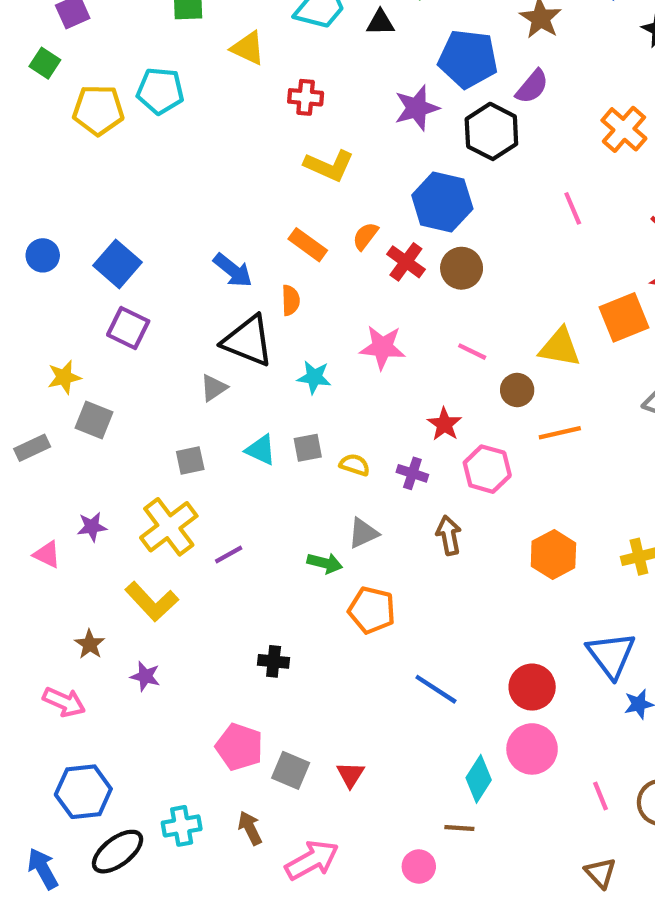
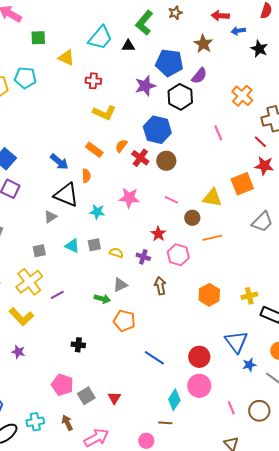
gray square: (291, 770) -> (86, 396), turned 36

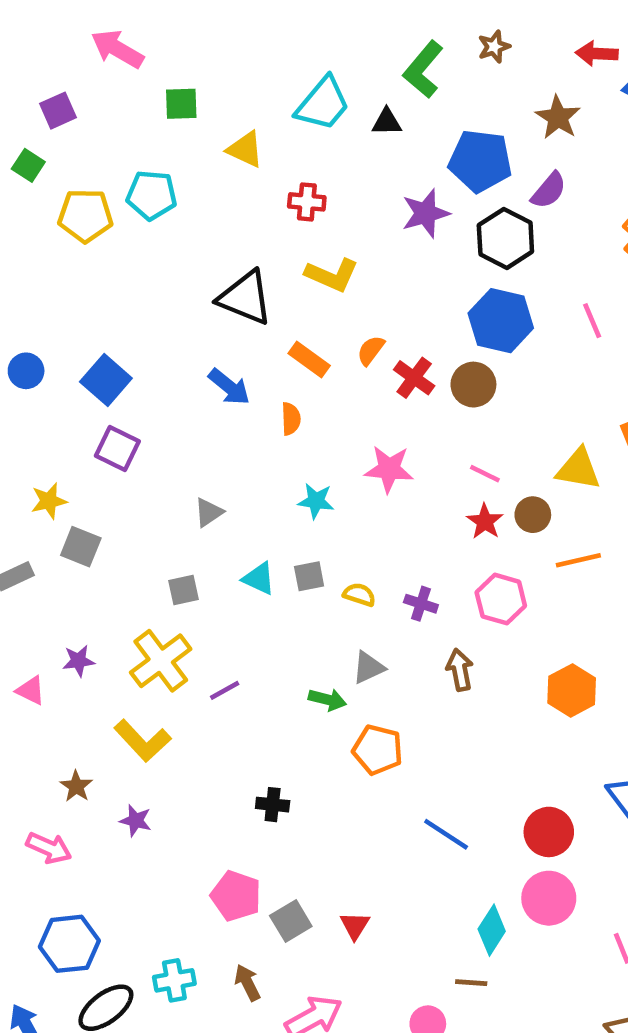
blue hexagon: (157, 130) -> (501, 321), moved
black triangle: (66, 195) -> (245, 298), moved
red star: (158, 234) -> (485, 521), moved

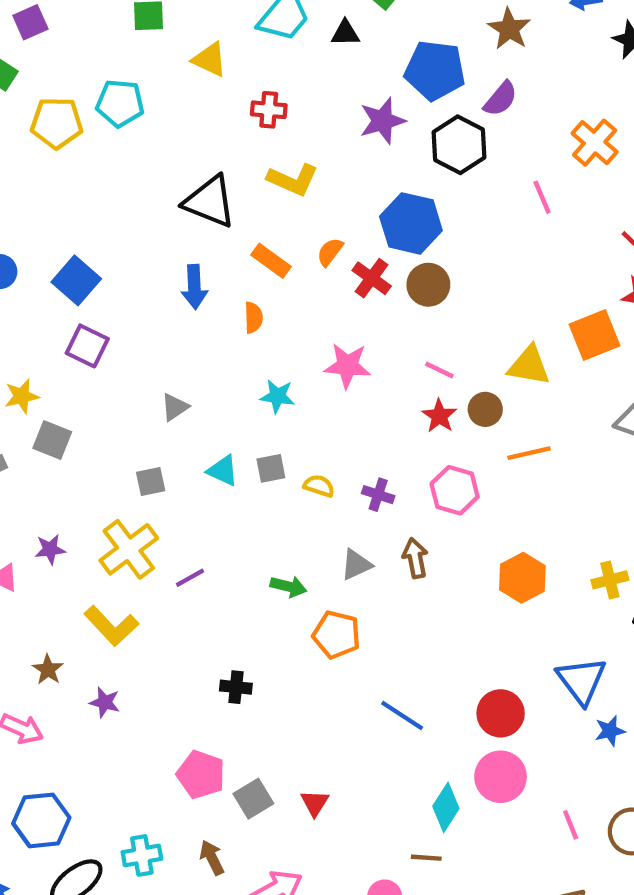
blue hexagon: (501, 321) -> (411, 223), moved
pink line: (592, 321) -> (542, 197), moved
blue arrow: (229, 387) -> (194, 287), turned 48
gray triangle: (368, 668) -> (356, 565), moved

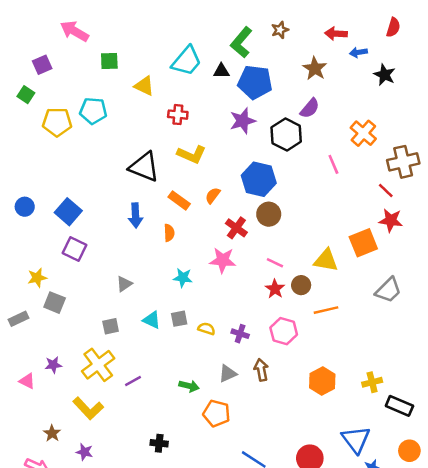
blue pentagon: (435, 70) -> (255, 82), moved
red cross: (372, 278) -> (236, 228), moved

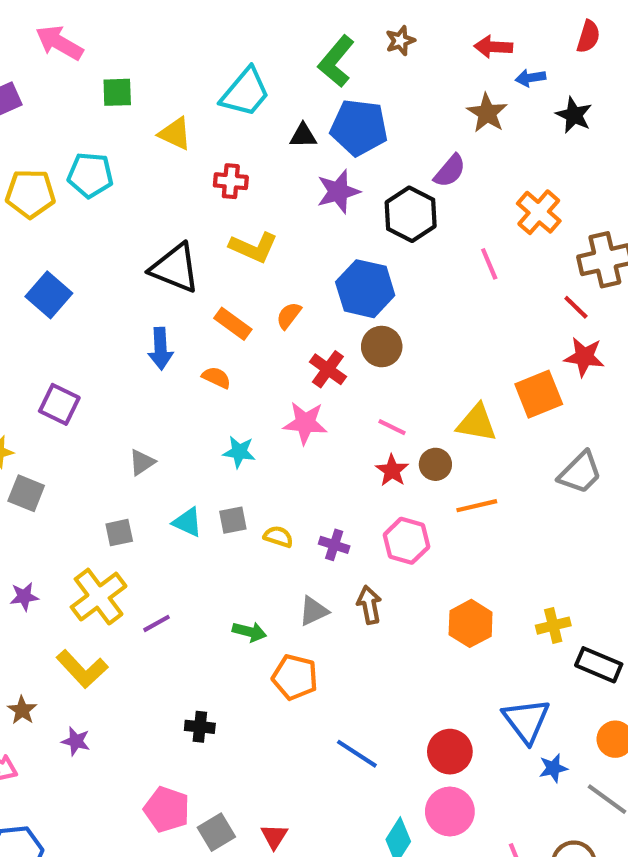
brown star: (315, 68) -> (487, 113), moved
black triangle: (221, 71) -> (303, 136), moved
blue square: (68, 212) -> (49, 295), moved
orange semicircle: (169, 233) -> (216, 378), turned -63

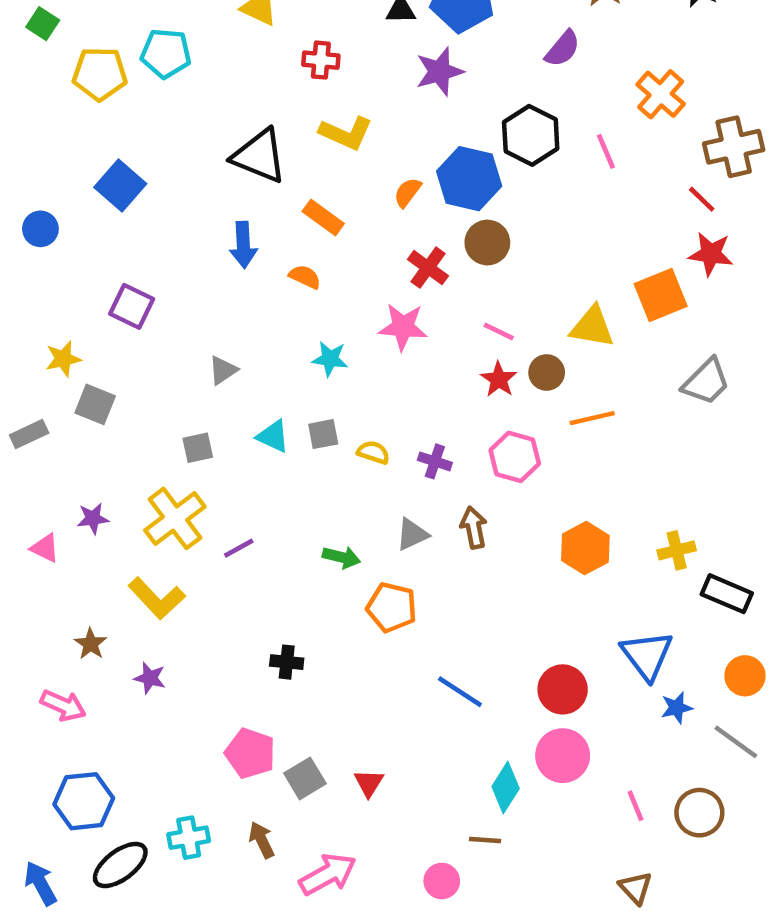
black hexagon: (411, 214) -> (531, 135), moved
orange semicircle: (289, 316) -> (408, 192), moved

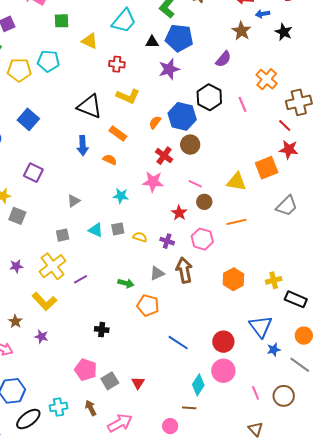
brown circle: (547, 373) -> (204, 202), moved
red star: (499, 379) -> (179, 213), moved
brown arrow: (474, 528) -> (184, 270), size x1.4

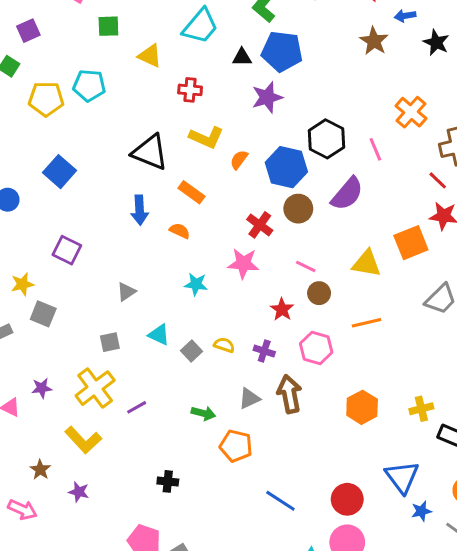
purple semicircle: (223, 59) -> (347, 194), moved, size x1.4
orange semicircle: (155, 122) -> (239, 160), moved
gray square: (118, 229) -> (191, 351), moved, turned -32

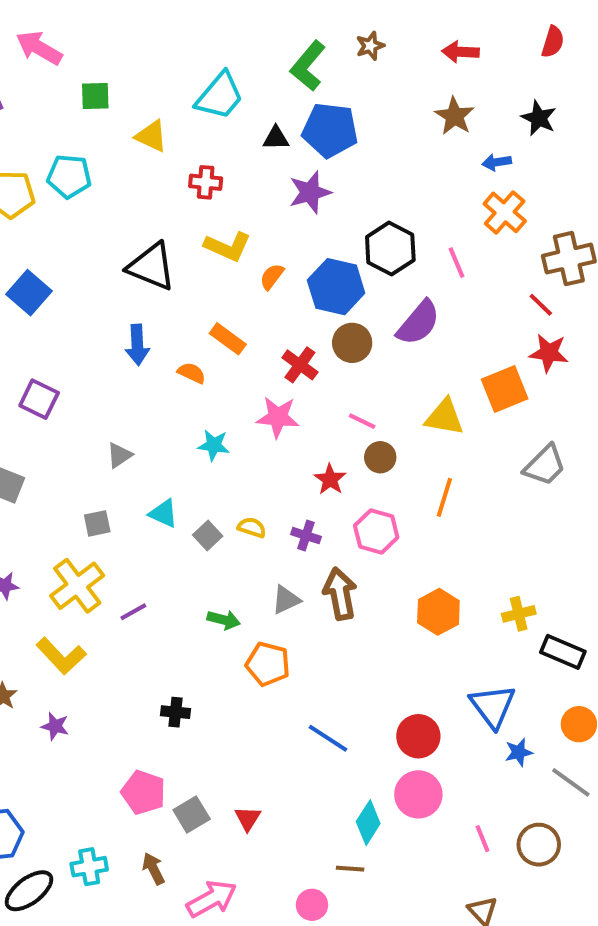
blue arrow: (405, 16) -> (497, 162), moved
orange rectangle: (191, 192) -> (228, 339), moved
orange line: (367, 323) -> (444, 497), turned -60

